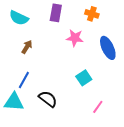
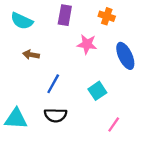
brown arrow: (27, 47) -> (31, 55), turned -112
blue line: (24, 80) -> (53, 84), moved
black semicircle: (48, 99) -> (56, 115), turned 144

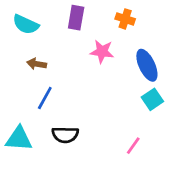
blue line: (53, 84) -> (45, 98), moved
cyan square: (97, 91) -> (152, 99), moved

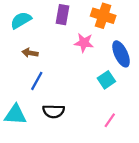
orange cross: (125, 19) -> (103, 16), size x1.5
cyan semicircle: (26, 24) -> (21, 20), turned 125
cyan square: (152, 99) -> (106, 80), moved

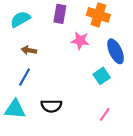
blue line: (37, 81) -> (25, 77), moved

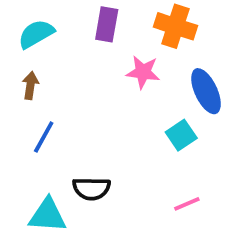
brown arrow: (29, 50) -> (30, 85), moved, turned 88
cyan triangle: (15, 109) -> (48, 215), moved
pink line: (105, 114) -> (187, 204), turned 32

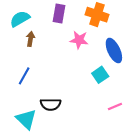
brown arrow: (30, 85) -> (30, 39), moved
pink line: (187, 204) -> (115, 107), moved
cyan triangle: (48, 215) -> (26, 119), turned 40

